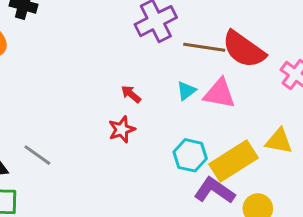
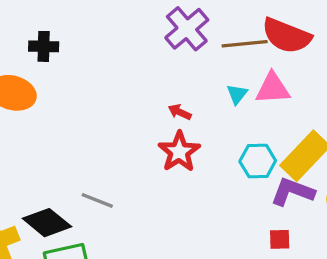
red star: (122, 129) -> (179, 152), size x1.4

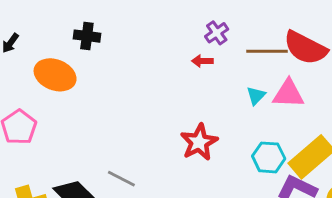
purple cross: (187, 29) -> (217, 33), size x0.6
red arrow: (180, 112) -> (202, 61), moved, turned -30

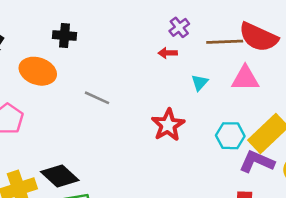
cyan triangle: (256, 96) -> (200, 83), moved
gray line: (121, 179) -> (97, 98), moved

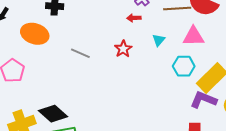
red star: (168, 125) -> (123, 49), moved, size x0.7
cyan hexagon: (230, 136) -> (184, 66), moved

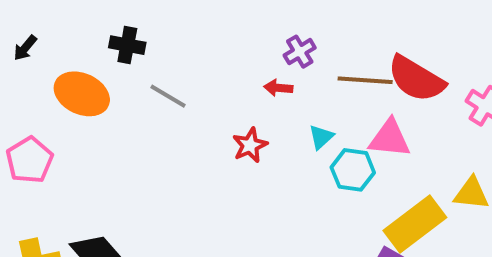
gray line: (80, 53) -> (168, 96), moved
cyan hexagon: (184, 66) -> (353, 170), moved

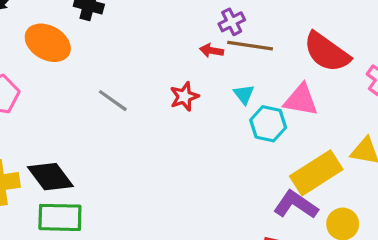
brown line: (365, 80) -> (250, 46), moved
gray line: (168, 96) -> (113, 101), moved
cyan triangle: (321, 137) -> (244, 94), turned -30

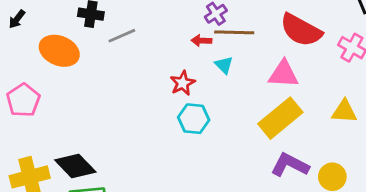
cyan triangle: (244, 94) -> (224, 65), moved
gray line: (113, 101) -> (122, 36), moved, turned -52
cyan hexagon: (268, 124) -> (194, 119), moved
yellow rectangle: (316, 173) -> (280, 118), moved

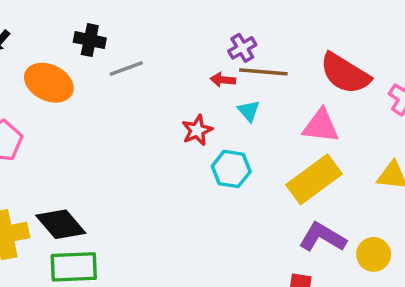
cyan hexagon: (194, 119) -> (231, 169), moved

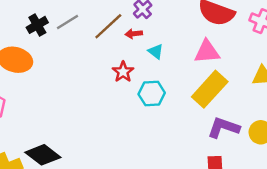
black cross: (90, 40) -> (37, 25), turned -30
gray line: (126, 68) -> (67, 22), moved
brown line: (263, 72) -> (108, 26), moved, turned -36

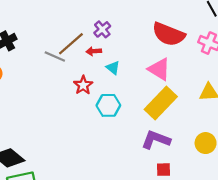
gray line: (67, 22) -> (55, 56), moved, turned 54
pink triangle: (207, 52) -> (159, 69), turned 35
purple L-shape: (223, 128) -> (156, 140), moved

